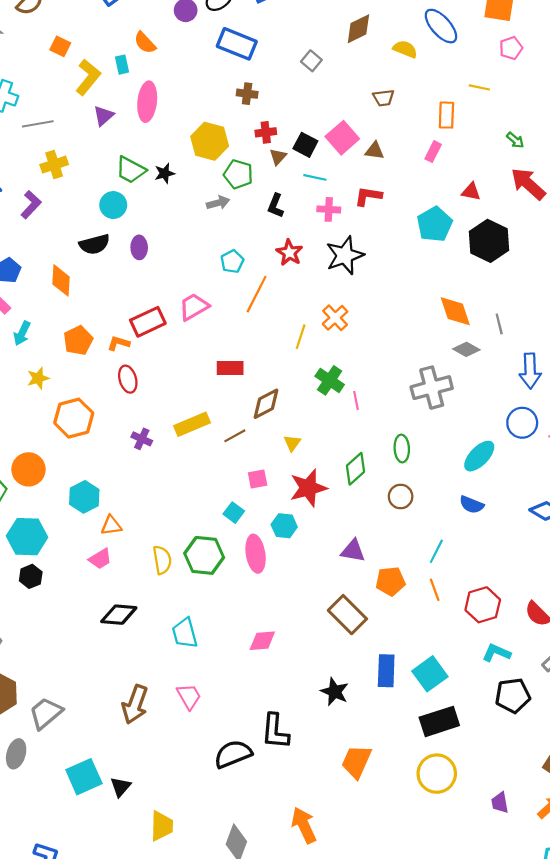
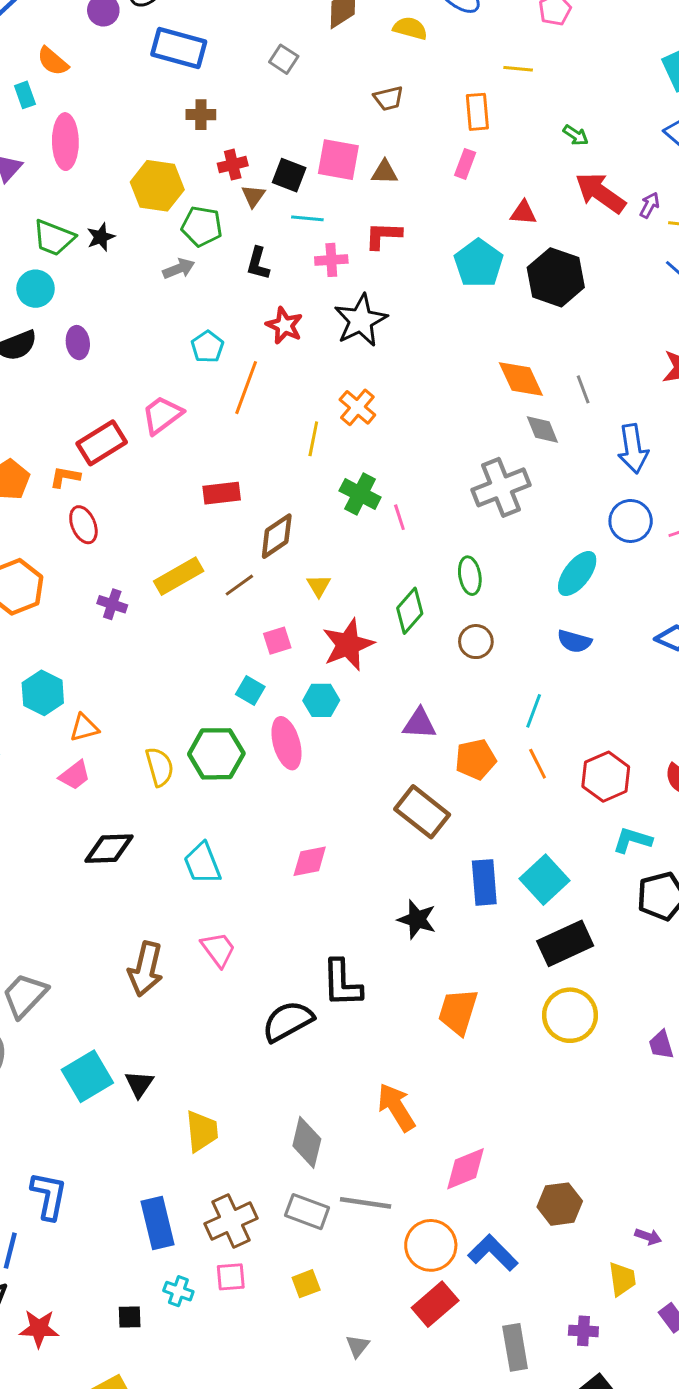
pink square: (342, 138) -> (338, 160), turned -32
gray diamond: (466, 349) -> (542, 429), turned 45

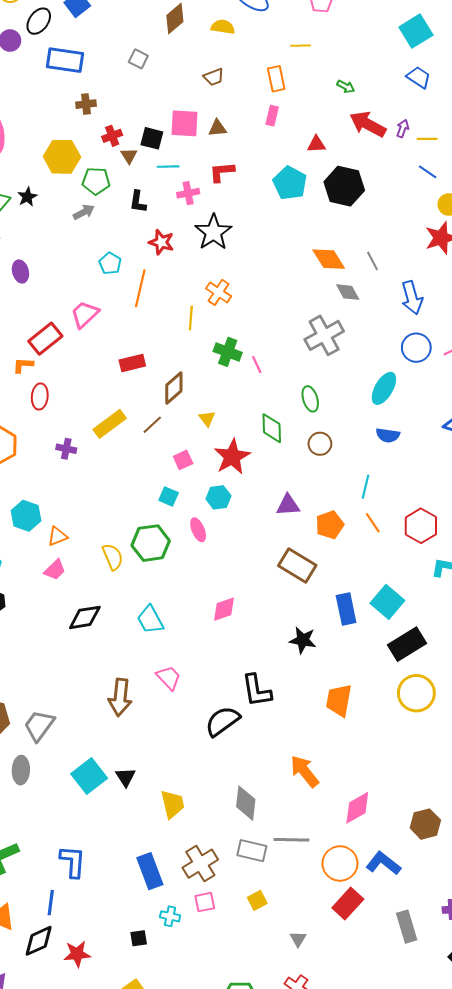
red ellipse: (83, 525) -> (40, 396), turned 35
green diamond: (410, 611) -> (272, 428), turned -36
pink ellipse: (286, 743) -> (198, 530), size x0.7

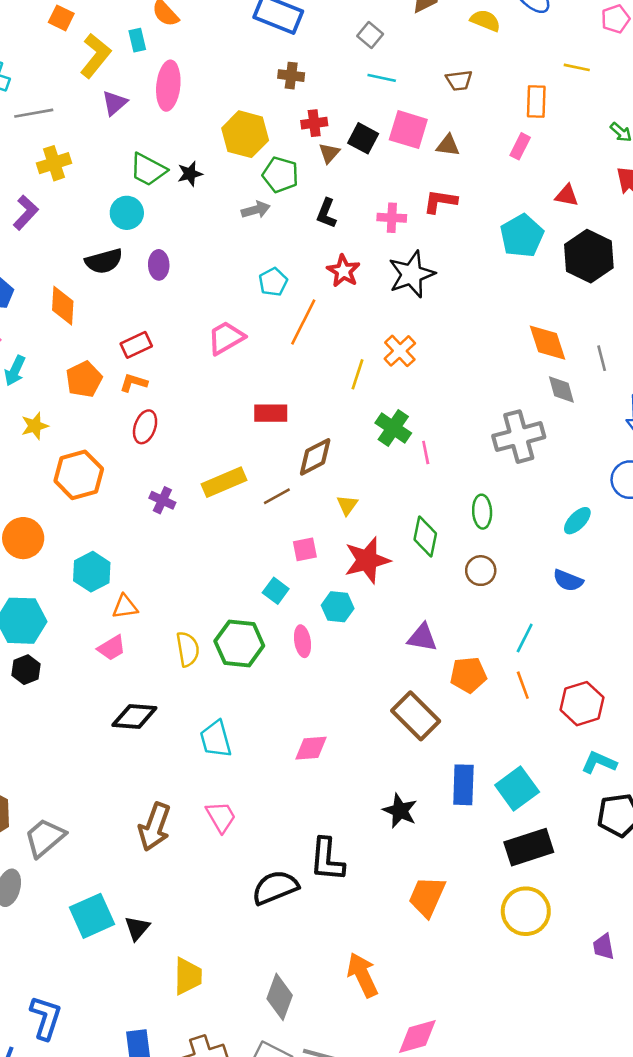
cyan line: (168, 167) -> (382, 78), moved
red rectangle: (45, 339) -> (136, 345), moved, size x0.7
cyan ellipse: (384, 388) -> (577, 521), size x0.7

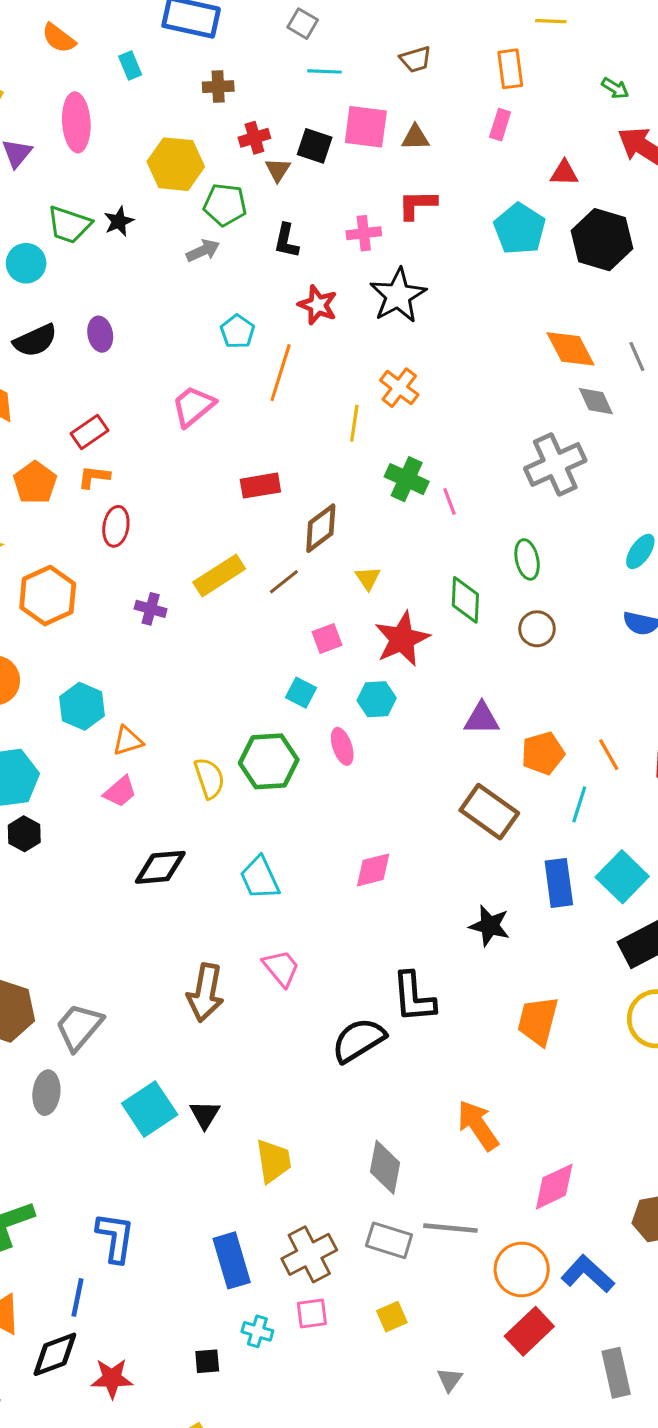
cyan rectangle: (137, 40) -> (130, 65), moved
cyan circle: (127, 213) -> (26, 263), moved
cyan line: (525, 638) -> (579, 804), moved

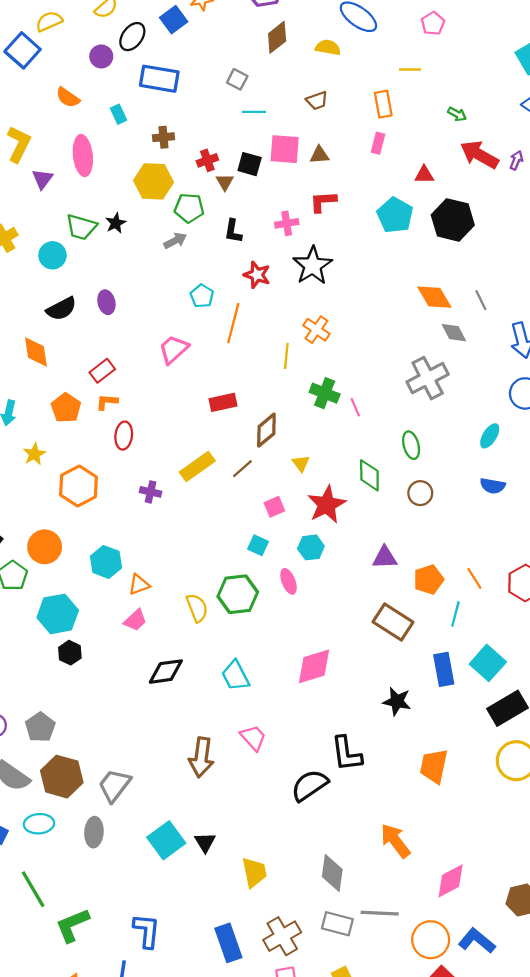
brown cross: (218, 87) -> (163, 137), moved
pink diamond: (373, 870) -> (314, 666), size x1.4

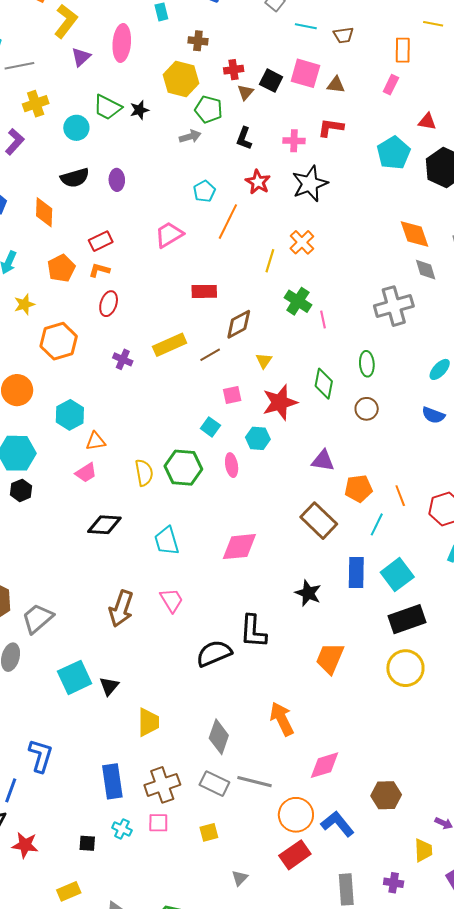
cyan line: (254, 112) -> (306, 26), moved

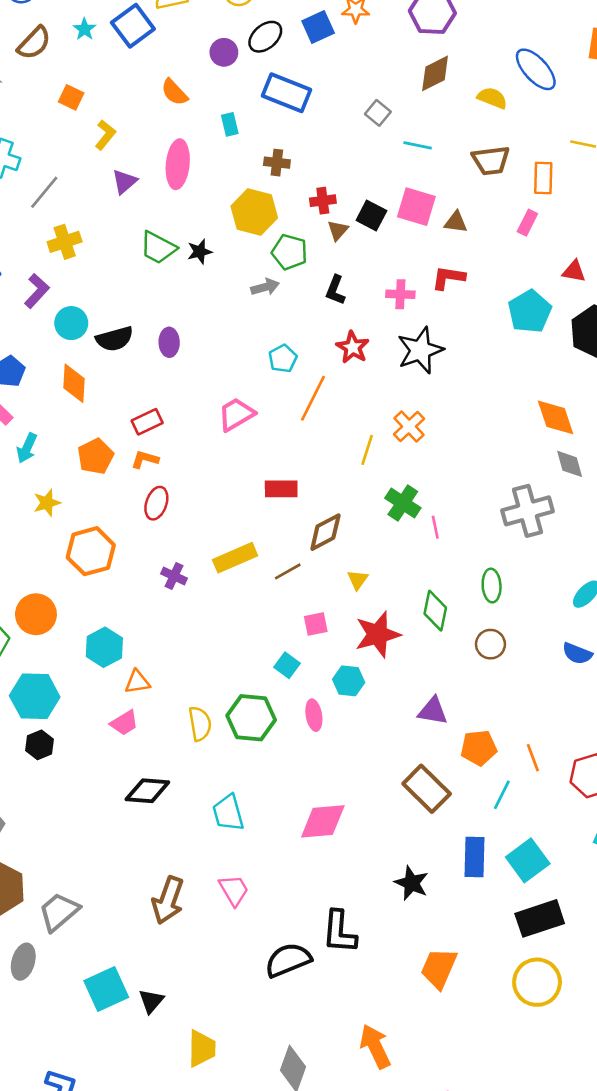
yellow L-shape: (66, 21) -> (105, 135), size x0.7
brown trapezoid: (343, 35) -> (491, 160), moved, size x1.4
gray line: (19, 66) -> (44, 192), turned -40
cyan circle: (76, 128) -> (71, 323), moved

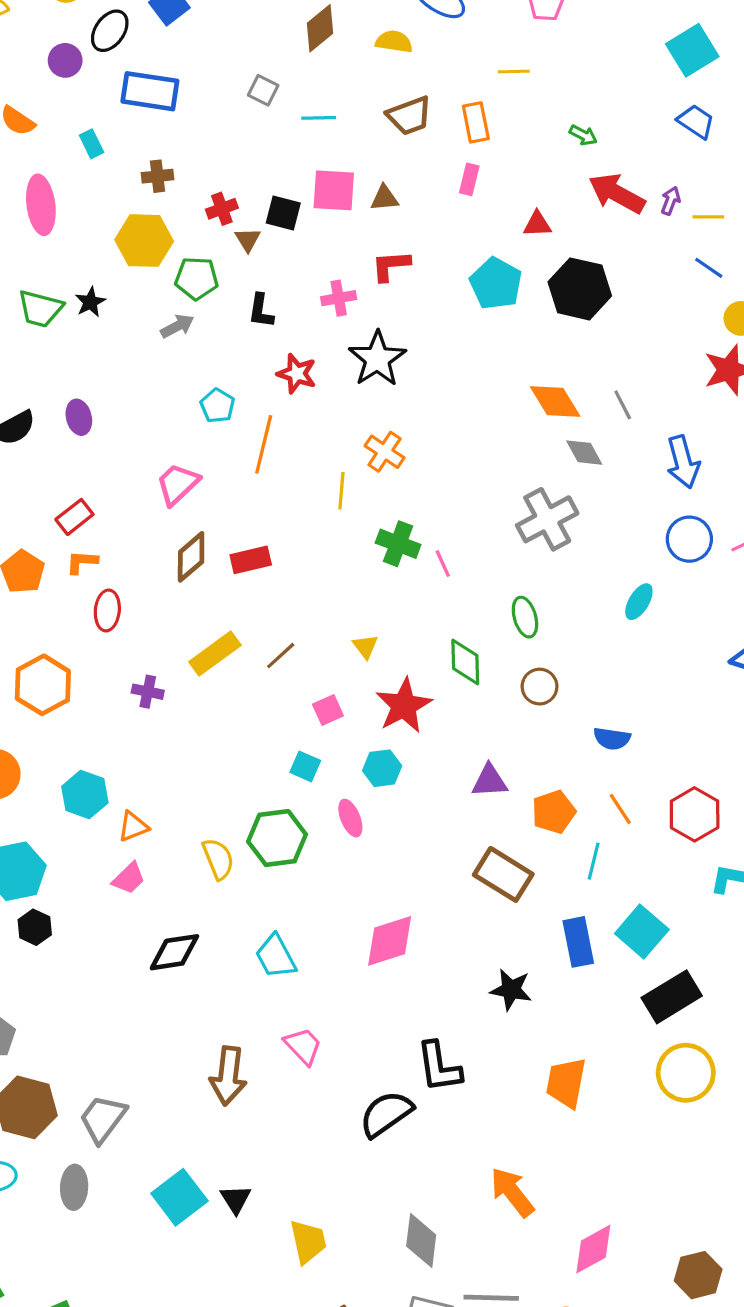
brown diamond: (325, 532) -> (191, 557), moved
blue semicircle: (577, 654) -> (612, 739), moved

